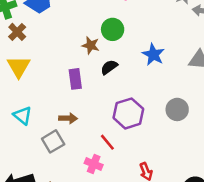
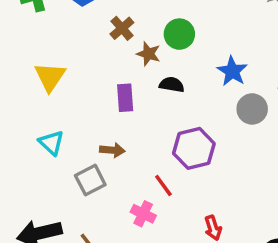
brown cross: (17, 32) -> (122, 28), moved
black semicircle: (109, 67) -> (172, 85), turned 42
gray circle: (177, 109) -> (252, 109), moved

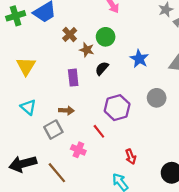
black semicircle: (172, 85) -> (102, 68), turned -56
gray circle: (252, 109) -> (157, 98), moved
pink cross: (143, 214) -> (78, 150), moved

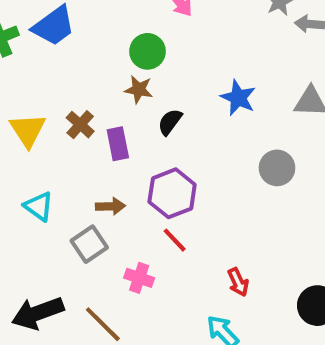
brown cross: (70, 34) -> (80, 125), moved
green circle: (106, 37) -> (148, 51), moved
purple hexagon: (117, 108) -> (172, 193), moved

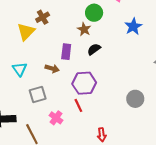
blue star: (238, 98) -> (133, 26), moved
brown cross: (80, 125) -> (43, 17), moved
gray circle: (277, 168) -> (135, 99), moved
brown arrow: (110, 206) -> (52, 69), moved

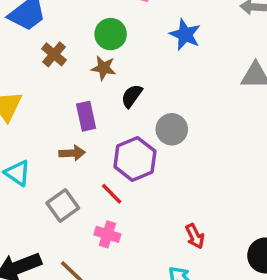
brown cross: (43, 17) -> (54, 54), moved
gray circle: (135, 99) -> (172, 129), moved
red line: (78, 105) -> (112, 194), moved

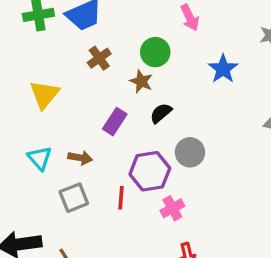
purple rectangle: (86, 116) -> (115, 122), turned 32
brown arrow: (72, 153) -> (80, 158), moved
red line: (112, 194) -> (121, 198), turned 35
pink cross: (107, 234) -> (172, 208), moved, turned 30

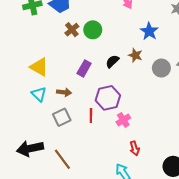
green circle: (155, 52) -> (93, 30), moved
brown star: (141, 81) -> (135, 55), moved
yellow triangle: (44, 94) -> (39, 67), moved, turned -36
gray circle: (190, 152) -> (161, 68), moved

